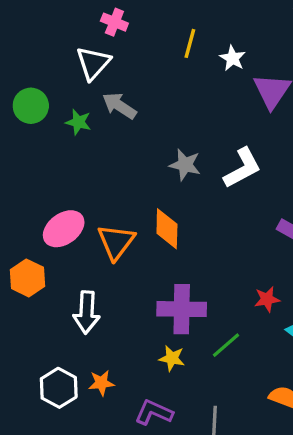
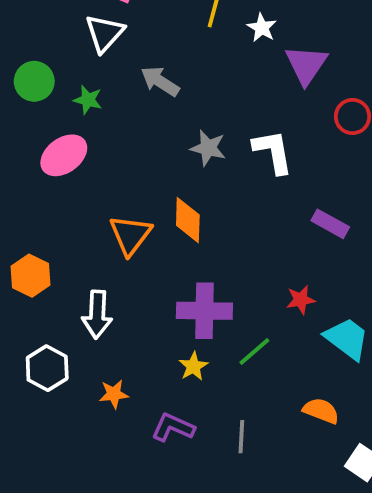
gray arrow: (119, 106) -> (160, 81), moved
white L-shape: (242, 168) -> (273, 152), turned -72
pink ellipse: (64, 229) -> (64, 155), moved
yellow star: (172, 358) -> (193, 366), turned 30
white hexagon: (59, 388) -> (47, 368), moved

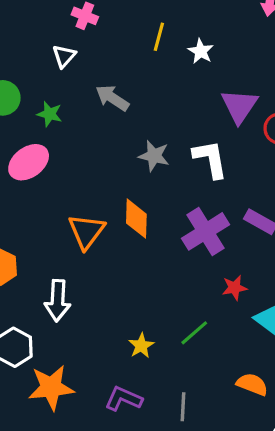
white triangle: (105, 33) -> (64, 56), size x0.7
purple triangle: (306, 65) -> (239, 106), moved
purple cross: (204, 311) -> (206, 231), moved, turned -33
orange star: (114, 394) -> (51, 387), moved, size x1.8

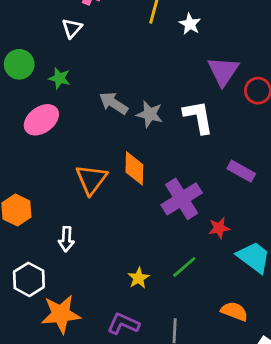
gray arrow: (112, 98) -> (114, 103), moved
purple cross: (206, 231) -> (182, 199), moved
white arrow: (58, 301) -> (66, 239), size x0.7

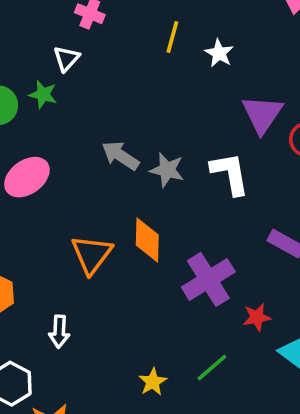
green star: (59, 78) -> (43, 94), moved

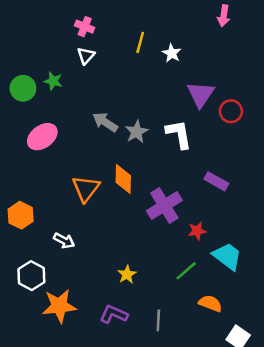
white triangle: (66, 59) -> (86, 56), moved
gray star: (167, 170) -> (137, 132), turned 30
white arrow: (59, 332) -> (64, 241), turned -65
green line: (212, 367) -> (186, 271), moved

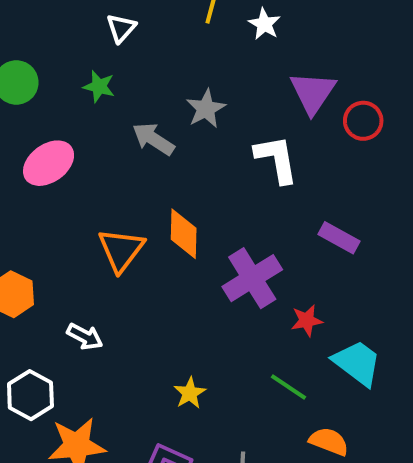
green star: (53, 81) -> (99, 87), moved
gray star: (137, 132) -> (206, 109), moved
green line: (186, 271) -> (289, 387), turned 75

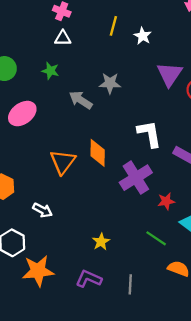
white triangle: (121, 28) -> (63, 38), turned 48
gray star: (206, 109) -> (110, 83), turned 30
white L-shape: (276, 159) -> (149, 134), moved

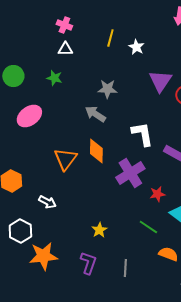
gray arrow: (81, 100) -> (95, 114), moved
purple L-shape: (89, 279) -> (88, 263), turned 85

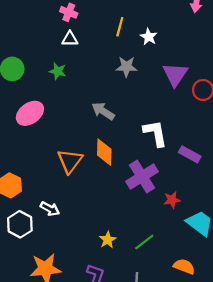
gray star: (107, 89) -> (126, 67), moved
green line: (148, 227) -> (144, 242), moved, turned -72
white hexagon: (20, 231) -> (20, 224), moved

